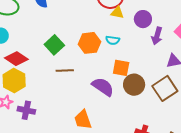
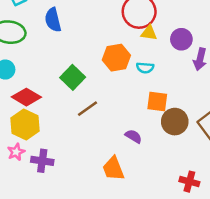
orange hexagon: (89, 43) -> (116, 58), moved
brown line: (65, 70) -> (87, 109), turned -30
purple semicircle: (103, 87) -> (133, 136), moved, size x0.6

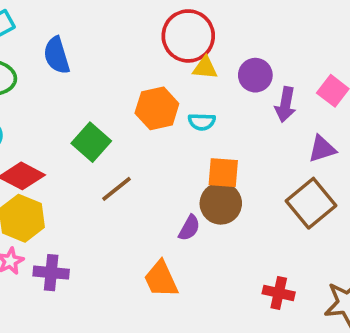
brown circle: (175, 122) -> (221, 203), moved
purple semicircle: (133, 136) -> (189, 228), turned 91

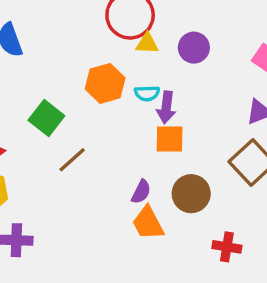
purple arrow: (285, 104) -> (166, 107), moved
brown circle: (221, 203) -> (191, 194), moved
orange trapezoid: (161, 279) -> (148, 223), moved

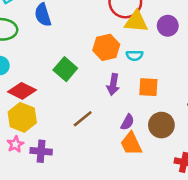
yellow triangle: (147, 44) -> (136, 22), size x1.5
purple arrow: (166, 107) -> (113, 84), moved
brown line: (72, 160) -> (83, 119), moved

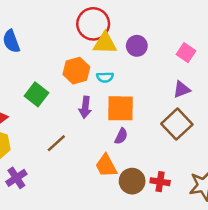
orange square: (148, 87) -> (121, 108), size x1.4
purple semicircle: (127, 122) -> (121, 136), moved
brown circle: (161, 125) -> (132, 181), moved
purple cross: (41, 151) -> (16, 178), turned -35

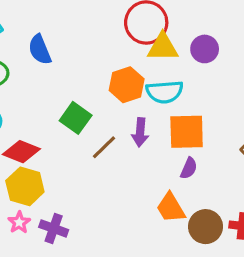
cyan semicircle: (105, 77) -> (165, 92), size x1.6
brown line: (56, 143) -> (104, 147), moved
purple cross: (16, 178) -> (54, 228), turned -35

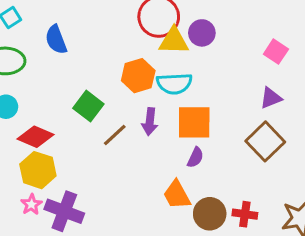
purple circle: (205, 49) -> (202, 33), moved
purple cross: (54, 228) -> (64, 211), size x1.4

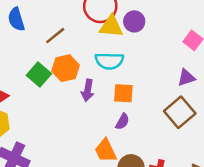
orange hexagon: (138, 76) -> (66, 68), moved
orange square: (194, 122) -> (123, 93), size x0.7
brown line: (115, 135) -> (55, 36), moved

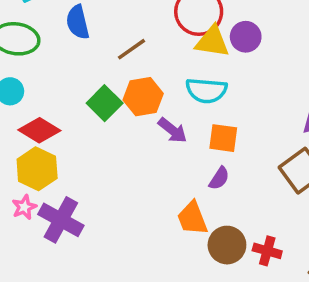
purple arrow: (88, 90) -> (173, 130), turned -65

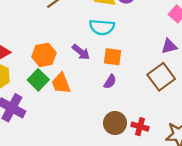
orange hexagon: (143, 97) -> (44, 55), moved
green square: (105, 103) -> (38, 80), moved
orange trapezoid: (192, 218) -> (61, 83), moved

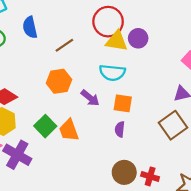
orange hexagon: (44, 55) -> (59, 81), moved
purple semicircle: (110, 82) -> (120, 129), turned 152

